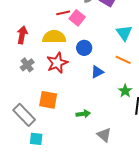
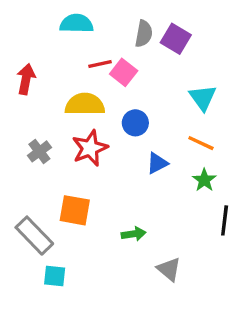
red arrow: (22, 35) -> (26, 79), moved
green star: (125, 91) -> (204, 180), moved

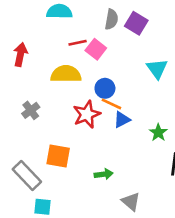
orange line: (201, 143) -> (111, 104), moved
red star: (90, 148) -> (87, 114), moved

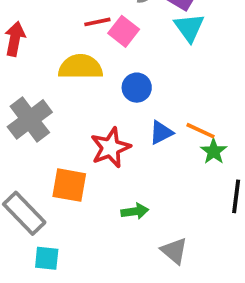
cyan triangle: (157, 69) -> (189, 28), moved
orange line: (111, 104) -> (200, 131), moved
gray cross: (31, 110) -> (30, 119), size x1.6
red star: (87, 114) -> (110, 148), moved

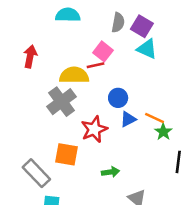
red line: (97, 22) -> (95, 65), moved
cyan triangle: (189, 28) -> (147, 49), turned -30
blue circle: (137, 88) -> (118, 98), moved
gray cross: (30, 119) -> (62, 102), moved

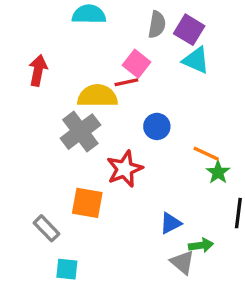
blue triangle: (128, 119) -> (170, 223), moved
green arrow: (111, 172) -> (201, 245), moved
gray rectangle: (36, 173) -> (46, 228), size x0.7

